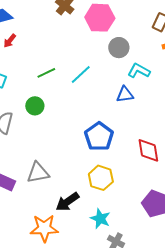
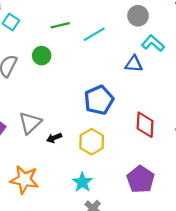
gray triangle: (38, 173) -> (30, 123), turned -45
black arrow: (67, 202) -> (54, 138), moved, size x0.6

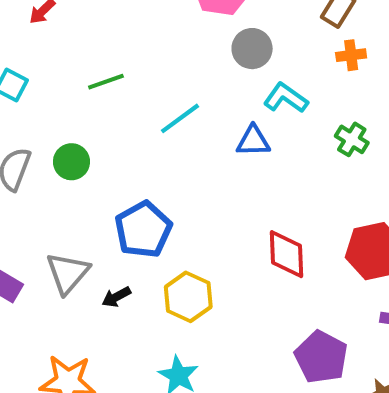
cyan line: (94, 34) -> (180, 118), moved
green circle: (42, 56) -> (71, 162), moved
blue pentagon: (99, 100) -> (143, 230), moved
purple pentagon: (141, 179) -> (321, 357), moved

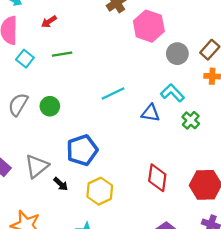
gray circle: (252, 49) -> (177, 54), moved
green line: (106, 82) -> (62, 54), moved
green cross: (352, 139) -> (191, 120), moved
black arrow: (116, 297) -> (61, 184), turned -119

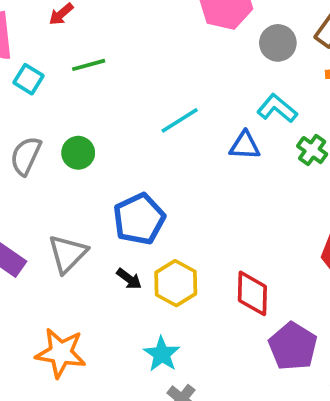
red diamond: (157, 178) -> (252, 293), moved
black arrow: (61, 184) -> (129, 279), moved

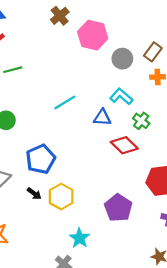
red diamond: (252, 293) -> (124, 145), moved, turned -48
purple pentagon: (293, 346) -> (118, 208), moved
cyan star: (162, 354) -> (79, 238), moved

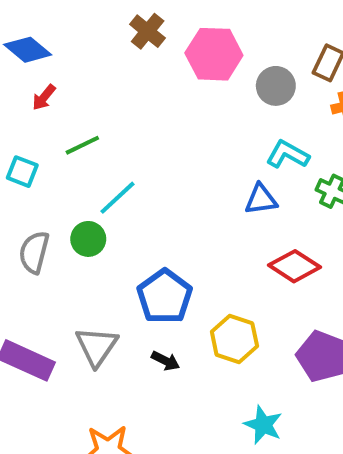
cyan line: (65, 102) -> (117, 198), moved
red diamond: (124, 145) -> (295, 266), moved
yellow hexagon: (61, 196) -> (234, 339), moved

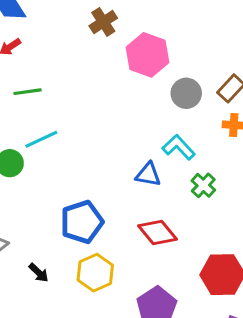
blue pentagon: (165, 296) -> (82, 222), moved

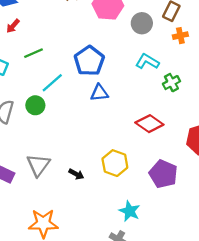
blue triangle: (148, 175) -> (99, 93), moved
green cross: (203, 185) -> (171, 83), turned 35
blue pentagon: (82, 222) -> (89, 61), moved

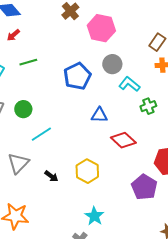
gray circle: (142, 23) -> (112, 64), moved
cyan line: (52, 83) -> (41, 134), moved
blue triangle: (99, 93) -> (99, 115), moved
purple pentagon: (163, 174) -> (144, 187), moved

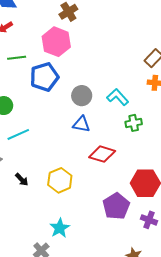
pink hexagon: (101, 28) -> (56, 42), moved
gray circle: (112, 64) -> (82, 96), moved
blue pentagon: (77, 76) -> (44, 77), moved
red diamond: (123, 140) -> (102, 154), turned -35

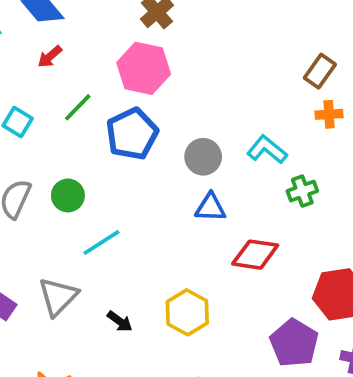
green line: (17, 58) -> (78, 107), turned -30

